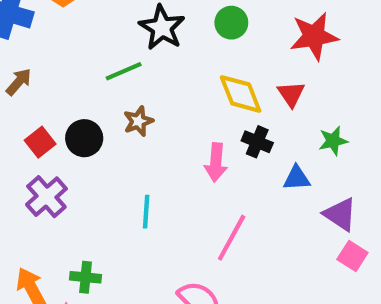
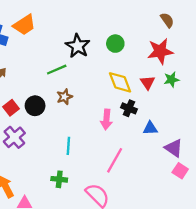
green star: (333, 141) -> (171, 79), moved
green cross: (86, 277) -> (59, 179), moved

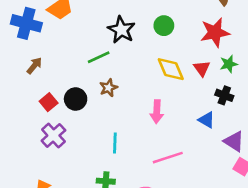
black cross: (129, 108) -> (224, 95), moved
blue triangle: (150, 128) -> (207, 120), turned 35
pink line: (115, 160) -> (168, 158), turned 45

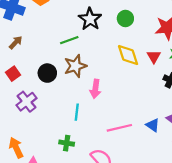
brown star: (108, 88) -> (75, 66), size x1.5
red square: (49, 102) -> (13, 74), moved
pink arrow: (157, 112) -> (95, 89), moved
blue triangle: (207, 120) -> (153, 125), moved

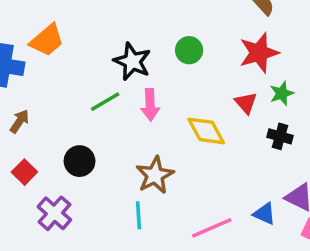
yellow diamond: (128, 55) -> (206, 131), moved
brown star: (75, 66) -> (155, 175), moved
pink arrow: (95, 89) -> (150, 105), moved

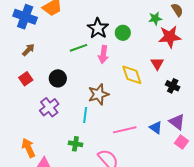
green circle: (189, 50) -> (123, 33), moved
green star: (282, 93) -> (155, 18), moved
purple cross: (54, 213) -> (49, 107), moved

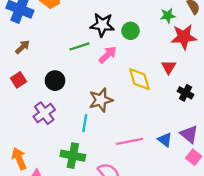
black star: (98, 28) -> (102, 25), turned -30
pink arrow: (103, 54) -> (108, 55), turned -144
green cross: (75, 144) -> (73, 156), size x1.5

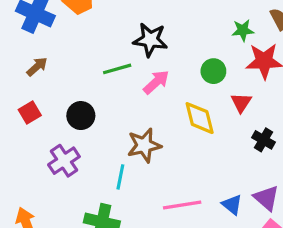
green circle: (131, 31) -> (213, 71), moved

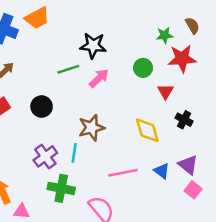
yellow diamond: (200, 118) -> (147, 130), moved
purple cross: (64, 161) -> (45, 156), moved

